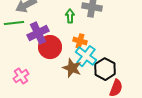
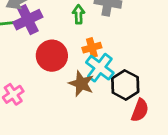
purple cross: (38, 33) -> (28, 20), moved
orange cross: (80, 41) -> (92, 48), turned -32

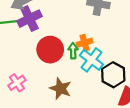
green arrow: (79, 14) -> (73, 51), moved
brown star: (81, 84) -> (60, 89), moved

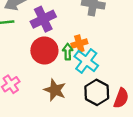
purple cross: (30, 19) -> (43, 19), moved
black hexagon: (113, 75) -> (97, 92), moved

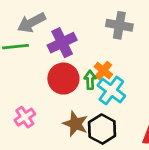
orange cross: (79, 44) -> (103, 71), turned -35
black hexagon: (97, 92) -> (102, 129), moved

